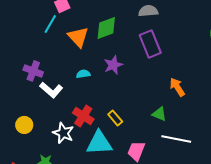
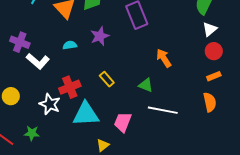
red cross: (83, 116) -> (70, 87), turned 35
yellow rectangle: (115, 118) -> (107, 79), moved

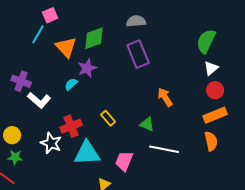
purple star: (100, 36) -> (87, 68), moved
cyan semicircle: (70, 45) -> (71, 84), turned -32
orange rectangle: (214, 76) -> (215, 115), size x1.6
green star: (32, 133) -> (15, 157), moved

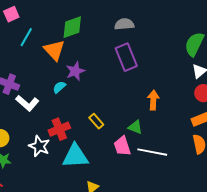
pink square: (50, 15) -> (11, 14), moved
green diamond: (94, 38) -> (72, 27), moved
orange arrow: (165, 97) -> (153, 100), turned 36
pink trapezoid: (124, 161) -> (122, 146), moved, turned -40

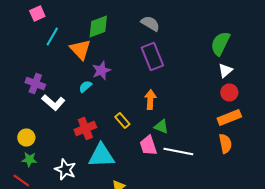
gray semicircle: (124, 24) -> (150, 24), turned 36
orange arrow: (153, 100) -> (150, 100), moved
white star: (39, 146) -> (65, 170), moved

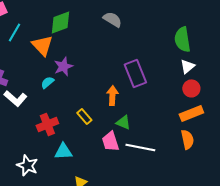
green semicircle: (220, 44) -> (182, 39), turned -35
purple rectangle: (152, 56) -> (135, 73), moved
cyan triangle: (101, 156) -> (63, 151), size x0.7

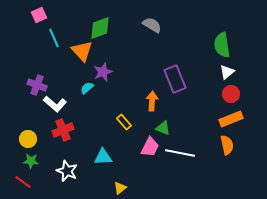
cyan line: (14, 32) -> (54, 38), turned -54
red cross: (47, 124) -> (63, 130), moved
pink trapezoid: (110, 141) -> (150, 147), turned -135

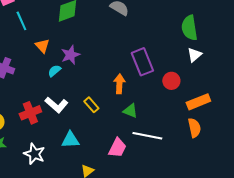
orange triangle: (82, 51) -> (42, 46), moved, size x0.7
red circle: (231, 94) -> (171, 81), moved
white L-shape: (55, 104) -> (56, 105), moved
pink trapezoid: (150, 147) -> (117, 148), moved

